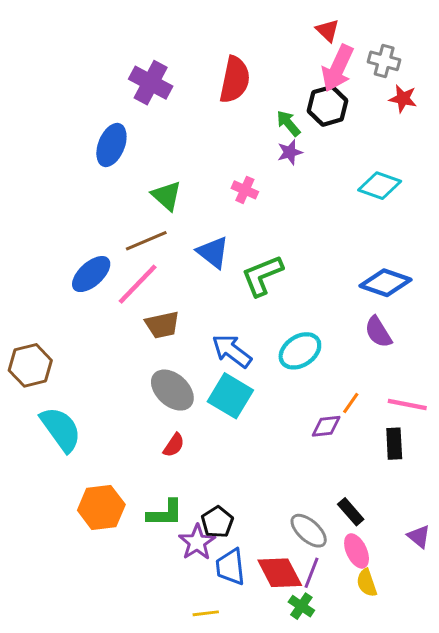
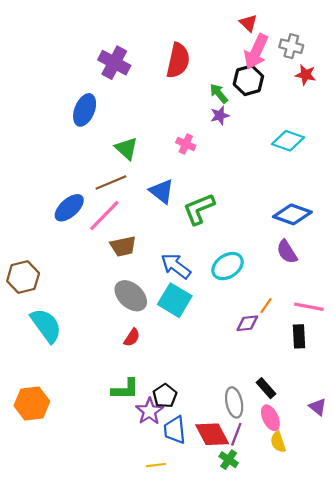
orange hexagon: (101, 507) -> (32, 404), moved
gray ellipse: (309, 531) -> (234, 402), turned 36

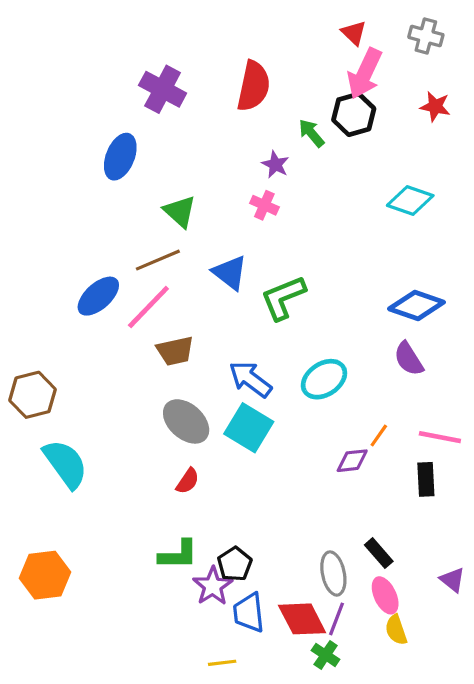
gray cross: (291, 46) -> (426, 36), moved
purple star: (220, 115) -> (275, 164), moved, turned -30

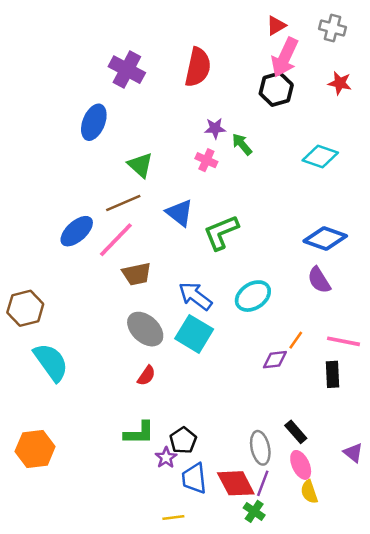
red triangle: (354, 33) -> (276, 26), turned 45
green arrow: (311, 133) -> (242, 144), moved
purple star: (275, 164) -> (215, 128), turned -30
purple star: (213, 586) -> (166, 458), size x0.7

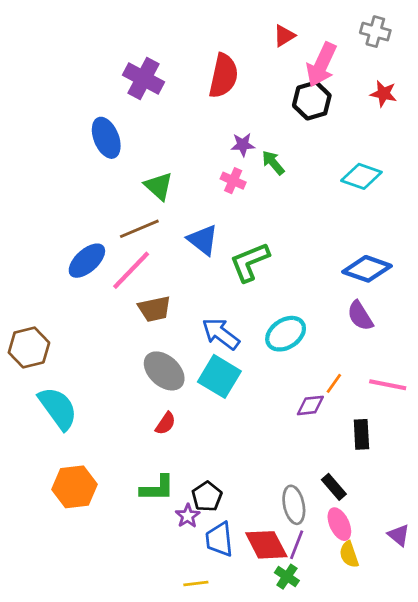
red triangle: (276, 26) -> (284, 36), moved
blue ellipse: (94, 122) -> (106, 138), turned -44
black rectangle: (332, 374) -> (361, 434), moved
orange hexagon: (35, 449) -> (74, 487), moved
purple triangle: (353, 453) -> (399, 535), moved

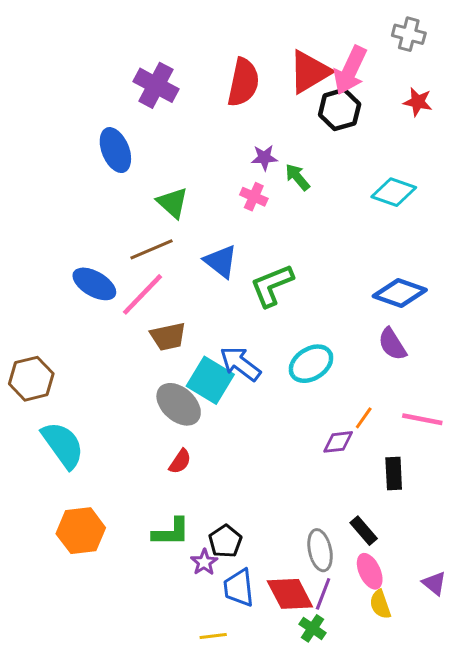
red triangle: (284, 36) -> (309, 72), moved, size x1.8
blue ellipse: (87, 261) -> (94, 284), turned 72
cyan square: (219, 376) -> (210, 380), moved

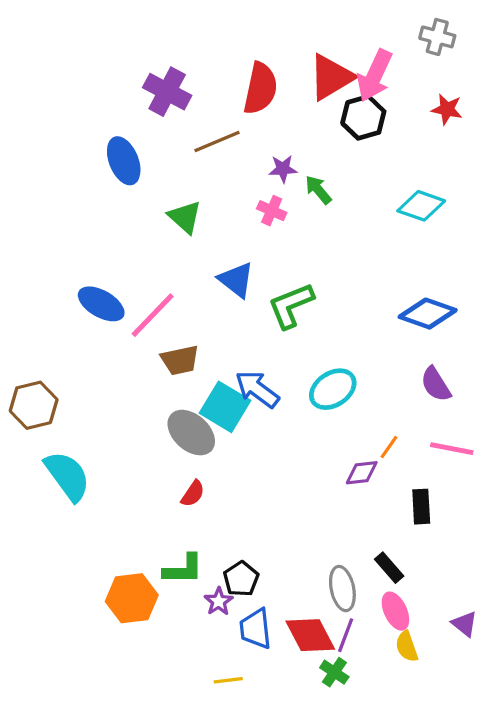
brown line: (152, 249) -> (217, 141), moved
purple semicircle: (392, 344) -> (436, 384), moved
orange hexagon: (81, 531) -> (132, 598), moved

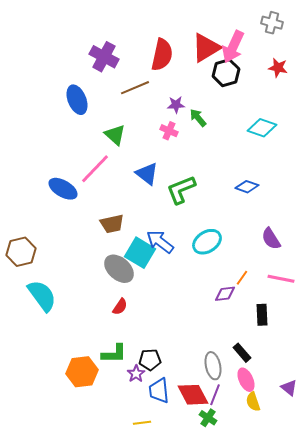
blue diamond: (428, 314) -> (247, 187), moved, size x0.7
pink line: (153, 315) -> (95, 169), moved
black pentagon: (241, 579) -> (150, 360), turned 30

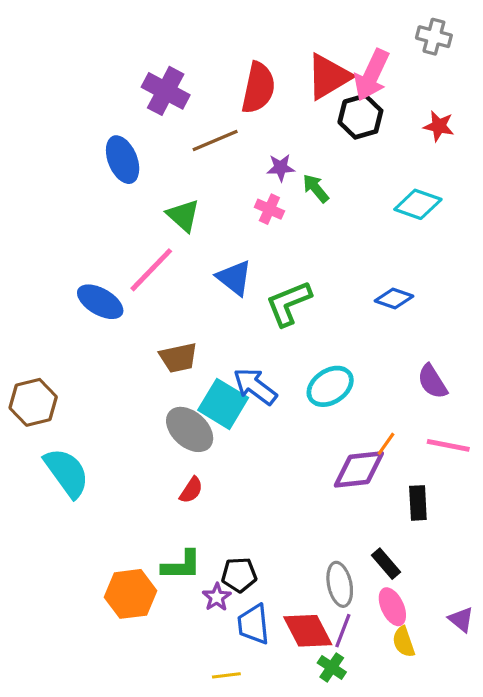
red star: (278, 68) -> (439, 126), moved
purple diamond: (225, 294) -> (359, 469), size x1.6

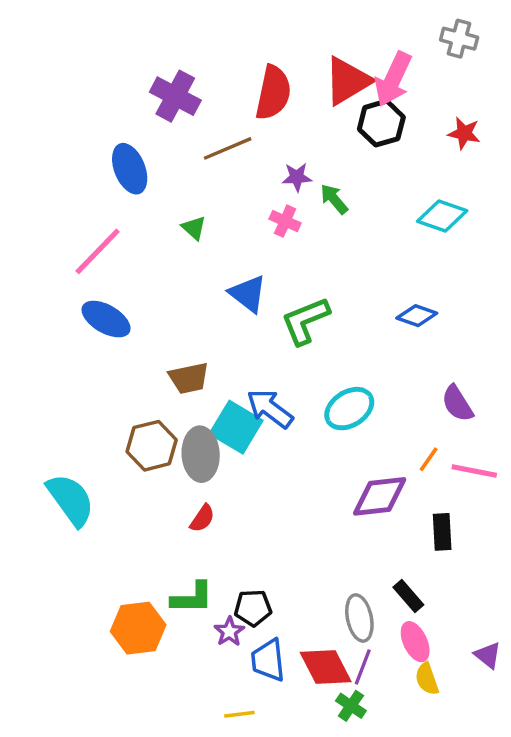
green triangle: (183, 216) -> (194, 228), size x0.7
pink line: (151, 270) -> (98, 251), moved
brown hexagon: (33, 402) -> (152, 446), moved
gray ellipse: (190, 429) -> (201, 454), turned 45
orange line: (386, 444) -> (429, 459), moved

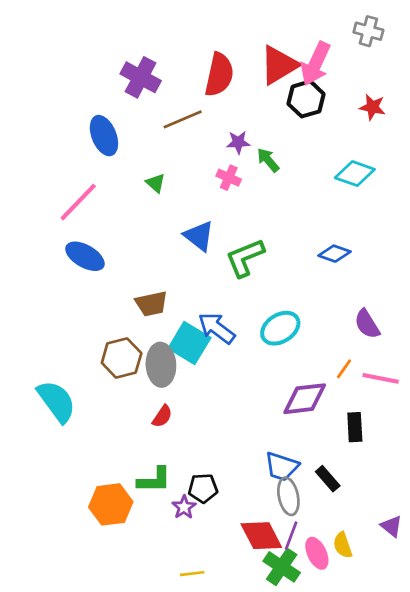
pink ellipse: (415, 642) -> (317, 553), moved
blue trapezoid: (268, 660) -> (282, 466), moved, turned -66
green cross: (351, 706) -> (282, 567), size x1.5

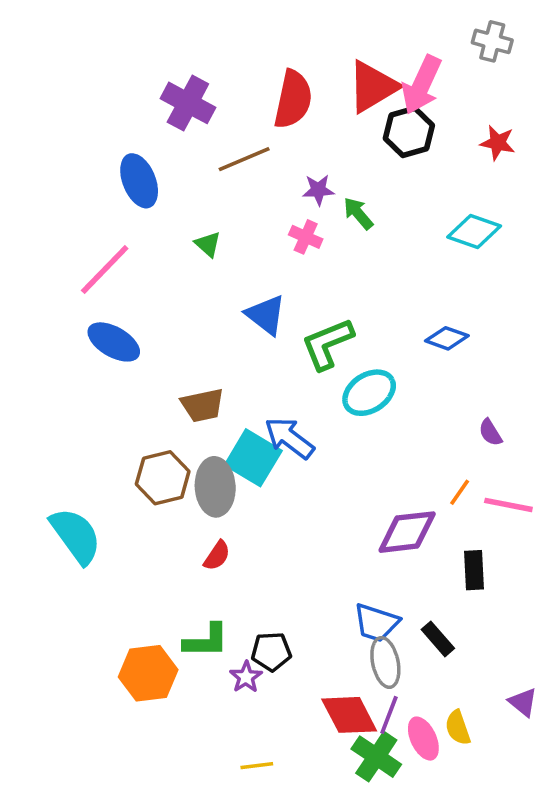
purple semicircle: (367, 324) -> (490, 432), size x0.7
cyan ellipse: (280, 328) -> (369, 393), moved

